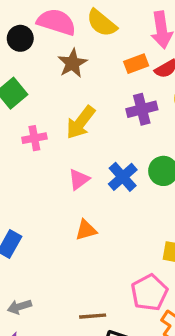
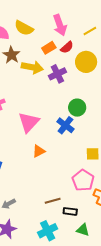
yellow arrow: (81, 122) -> (32, 67), moved, turned -105
blue cross: (123, 177) -> (65, 125), moved
pink triangle: (79, 179) -> (29, 122), size x1.6

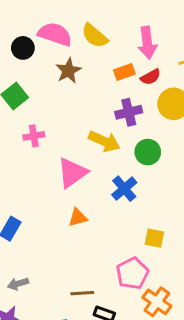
yellow arrow: (32, 67) -> (104, 141), moved
green circle: (77, 108) -> (148, 152), moved

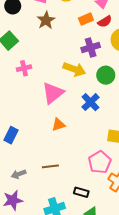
brown line: (82, 293) -> (50, 166), moved

